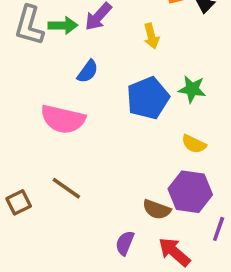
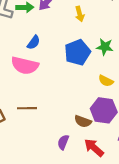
blue semicircle: (88, 71) -> (34, 42), moved
brown line: (66, 188) -> (27, 108), turned -36

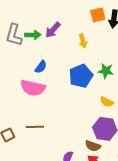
brown semicircle: (83, 121) -> (93, 146), moved

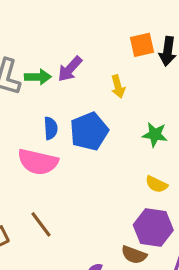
blue semicircle: (41, 67) -> (51, 128), turned -40
blue pentagon: (81, 76) -> (89, 131), moved
brown line: (35, 127) -> (41, 224), turned 54

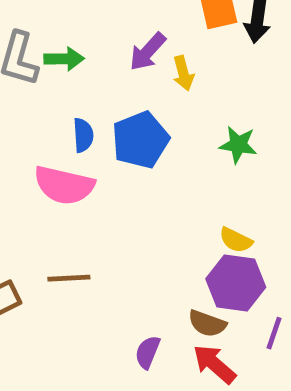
purple arrow: (70, 69) -> (148, 52), moved
yellow semicircle: (156, 184) -> (236, 240), moved
brown line: (41, 224) -> (69, 278), turned -56

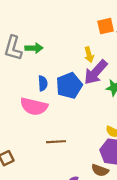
purple arrow: (148, 52) -> (96, 72), moved, size x1.4
brown line: (69, 278) -> (56, 142), moved

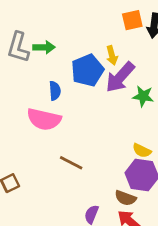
blue pentagon: (69, 86) -> (87, 70), moved
brown line: (56, 142) -> (71, 163), turned 30

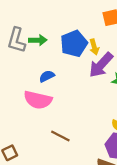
blue pentagon: (87, 70) -> (74, 44), moved
blue semicircle: (55, 91) -> (47, 76), turned -112

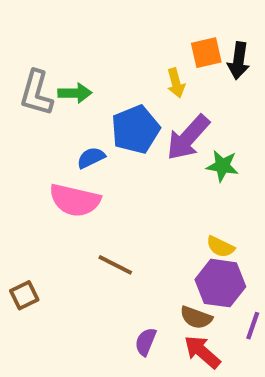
blue pentagon: (74, 44) -> (135, 129), moved
yellow arrow: (94, 47) -> (176, 83), moved

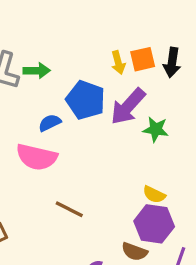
orange square: (206, 53) -> (143, 59), moved
black arrow: (239, 61) -> (172, 62), moved
blue pentagon: (135, 129) -> (86, 100), turned -30

